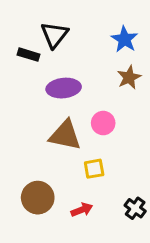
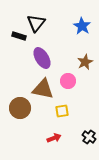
brown star: (129, 77) -> (85, 62), moved
purple ellipse: (64, 88) -> (42, 58), turned 65
brown circle: (38, 198) -> (20, 108), moved

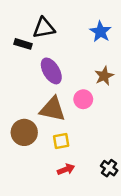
black triangle: (36, 23) -> (44, 28), turned 42
yellow square: (62, 111) -> (61, 141), moved

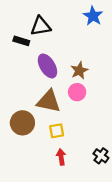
blue star: (100, 32) -> (93, 16), moved
brown star: (104, 76) -> (79, 71), moved
red arrow: (66, 169) -> (61, 157), turned -77

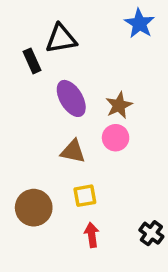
black rectangle: (21, 41) -> (32, 61), turned 49
brown triangle: (49, 101) -> (73, 151), size x0.7
brown circle: (22, 123) -> (34, 208), moved

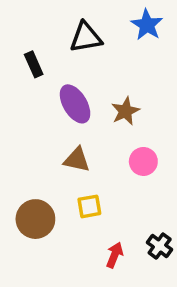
black triangle: (61, 39) -> (86, 37), moved
pink circle: (116, 138) -> (143, 161), moved
red arrow: (92, 235) -> (115, 255), moved, turned 30

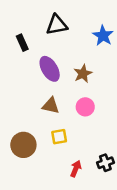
blue star: (147, 25) -> (103, 36), moved
pink circle: (143, 161) -> (85, 107), moved
black cross: (160, 246) -> (105, 163), turned 35

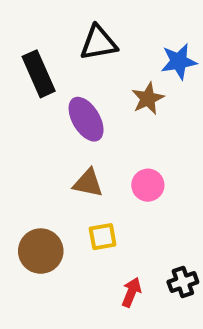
blue star: (103, 36) -> (179, 61), turned 30
black rectangle: (22, 43) -> (39, 74), size x1.5
brown star: (83, 74) -> (148, 99), moved

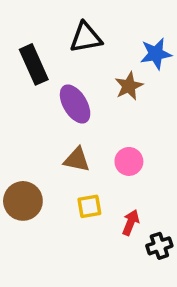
brown circle: (41, 251) -> (23, 201), moved
red arrow: (131, 292) -> (131, 223), moved

